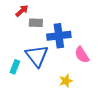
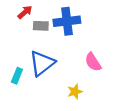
blue cross: (59, 36) -> (67, 21), moved
blue triangle: (37, 56) -> (42, 63), turned 30

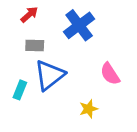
blue cross: (67, 21) -> (79, 25), turned -30
gray rectangle: (41, 26) -> (35, 46), moved

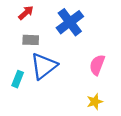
pink semicircle: (110, 74) -> (97, 65), turned 54
yellow star: (89, 109) -> (95, 102), moved

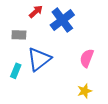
red arrow: (26, 13) -> (36, 12), moved
gray rectangle: (31, 40) -> (19, 35), moved

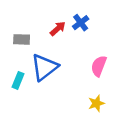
red arrow: (36, 12) -> (58, 29), moved
blue cross: (62, 20) -> (81, 23), moved, size x0.6

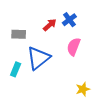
pink semicircle: (99, 66) -> (74, 47), moved

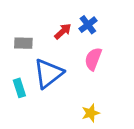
cyan rectangle: (16, 69) -> (19, 88), turned -40
yellow star: (83, 89) -> (91, 113), moved

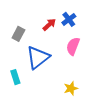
gray rectangle: (23, 43) -> (18, 34), turned -64
cyan rectangle: (19, 88) -> (15, 77), moved

